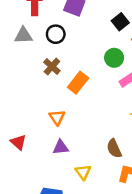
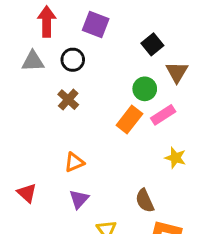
orange rectangle: (78, 83) -> (129, 119), moved
orange triangle: (57, 117) -> (74, 162), turned 42
purple triangle: (61, 147) -> (79, 199), turned -42

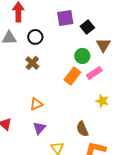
purple square: (96, 24) -> (65, 18), moved, turned -30

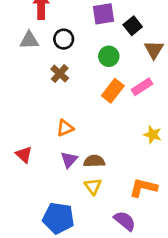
green circle: (82, 56) -> (109, 56), moved
yellow star: (102, 101) -> (153, 135), moved
brown semicircle: (82, 129) -> (94, 161), moved, turned 112

